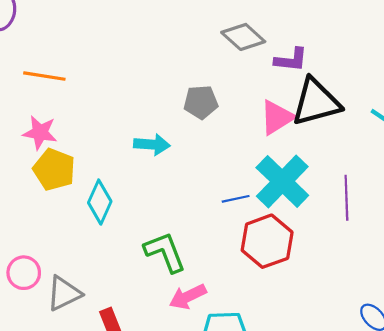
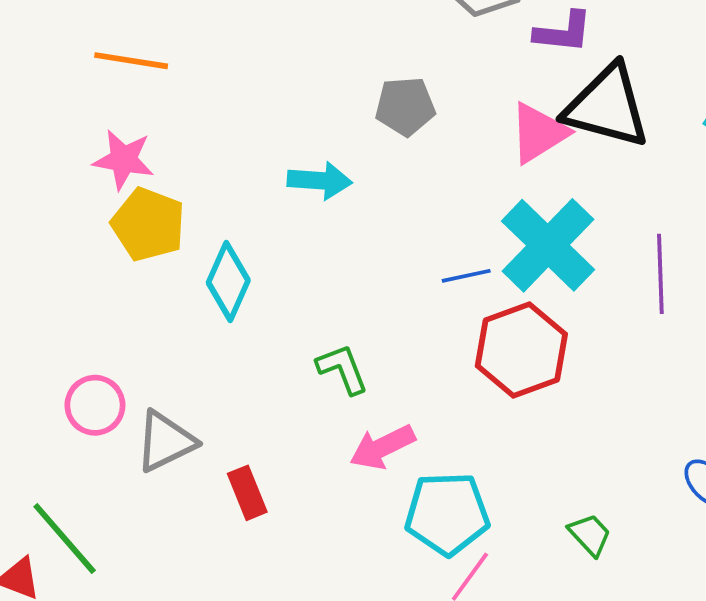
black triangle: (316, 102) -> (607, 106), turned 30
green L-shape: (165, 252) -> (342, 369), size x0.7

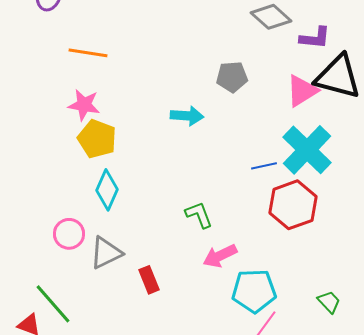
cyan diamond: (228, 281) -> (107, 190), moved

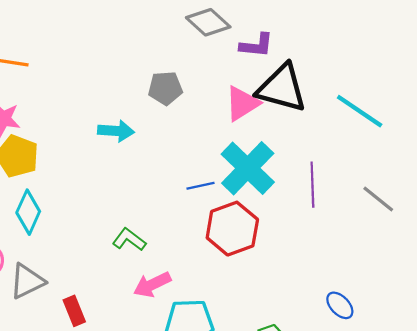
green L-shape: (199, 215) -> (129, 240), turned -32

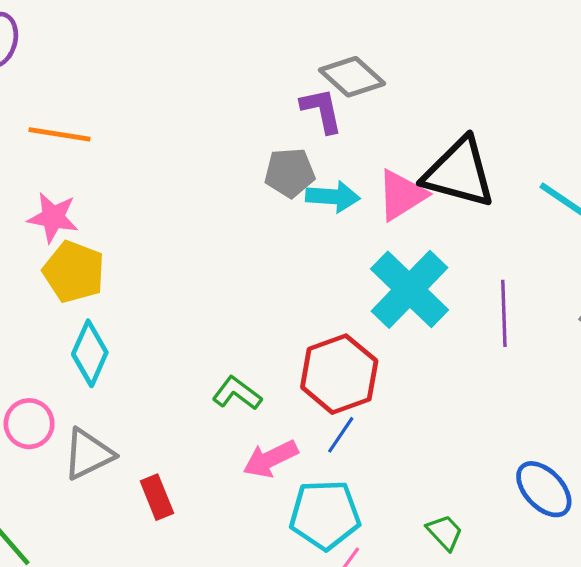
purple L-shape: (256, 45) -> (322, 110), moved, turned -108
cyan arrow: (116, 131) -> (333, 197), moved
blue line: (200, 186) -> (341, 435), moved, turned -44
red hexagon: (232, 229) -> (339, 374), moved
blue ellipse: (340, 305) -> (544, 489), size x1.4

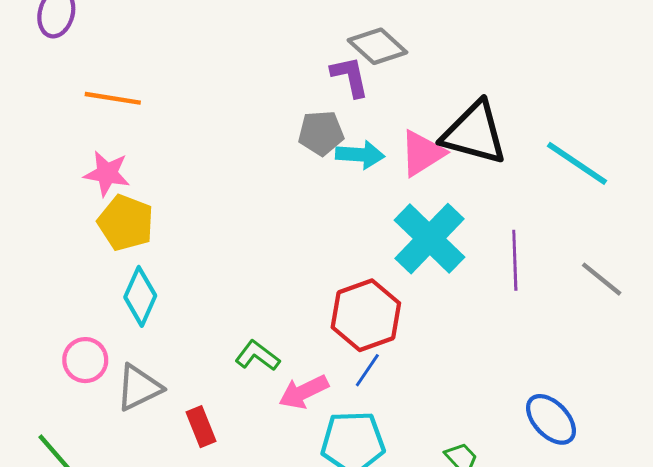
green L-shape: (237, 393) -> (257, 356), moved

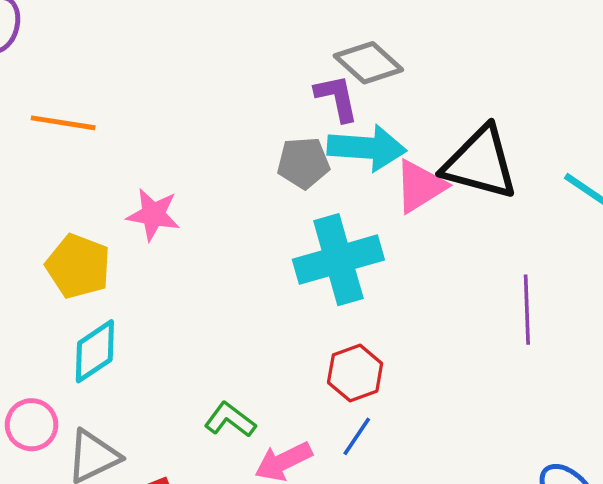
cyan arrow: (360, 155) -> (367, 148), moved, size x1.4
pink star: (107, 173) -> (153, 215), moved
cyan cross: (429, 239) -> (338, 260), moved, turned 30
cyan diamond: (140, 296) -> (95, 351), turned 32
red hexagon: (366, 315) -> (355, 373), size x0.7

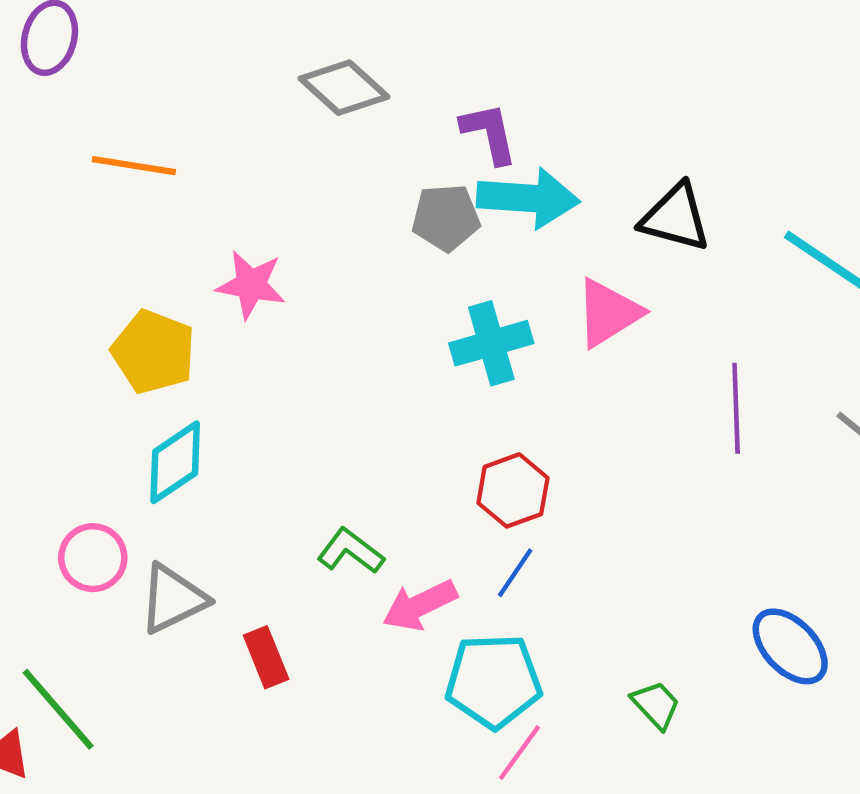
gray diamond: (368, 63) -> (344, 88), moved
black triangle: (480, 163) -> (675, 218), size x0.7
pink triangle: (420, 186) -> (608, 313), moved
cyan cross: (338, 260) -> (491, 343), size x0.7

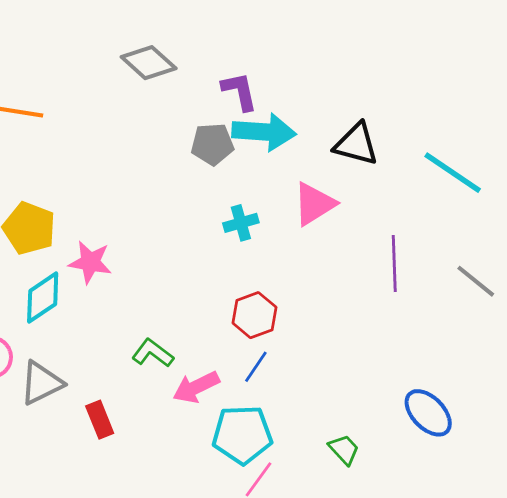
pink star: (251, 285) -> (90, 262), moved
cyan cross: (491, 343) -> (241, 223), size x0.7

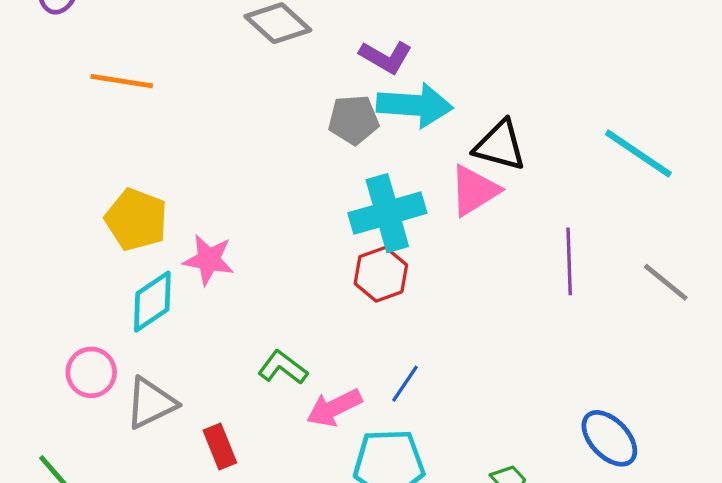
purple L-shape: (240, 91) -> (386, 57), turned 132
black triangle: (356, 144) -> (500, 145), moved
cyan cross: (241, 223) -> (387, 213), size x1.8
red hexagon: (254, 315) -> (381, 274), moved

